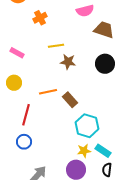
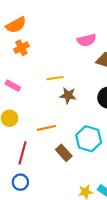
orange cross: (40, 18) -> (21, 48), moved
brown rectangle: (70, 100) -> (64, 153), moved
cyan hexagon: (87, 126) -> (89, 139), moved

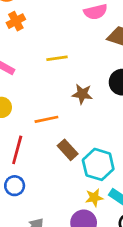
brown star: (68, 95) -> (82, 94), moved
cyan hexagon: (89, 139) -> (98, 164), moved

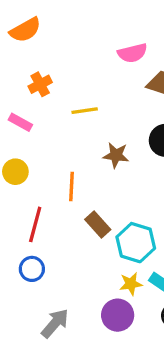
orange cross: (16, 21) -> (40, 84), moved
orange line: (46, 119) -> (71, 187), turned -75

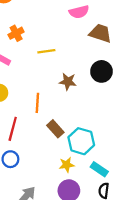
yellow star: (131, 284) -> (67, 165), moved

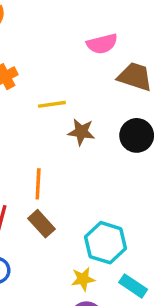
brown star: (68, 82) -> (81, 132), moved
brown rectangle: (55, 129) -> (42, 224), moved

